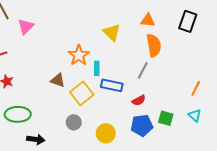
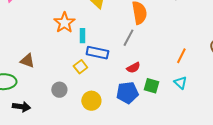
brown triangle: (58, 80) -> (27, 61), moved
yellow square: (82, 93) -> (80, 67), moved, size x0.6
red semicircle: (139, 100) -> (133, 68), moved

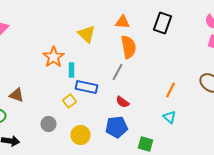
red semicircle: (133, 68) -> (122, 102), turned 64
green square: (151, 86) -> (146, 144), moved

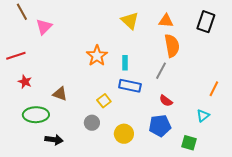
yellow triangle: (86, 34) -> (130, 21), moved
cyan rectangle: (72, 70) -> (125, 63), moved
yellow square: (70, 101) -> (104, 101), moved
cyan triangle: (170, 117) -> (203, 116), moved, turned 40

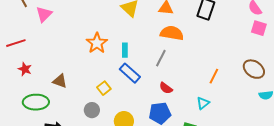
orange semicircle: (172, 46) -> (172, 33), turned -70
blue rectangle: (130, 86) -> (130, 73), turned 30

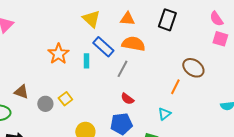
brown ellipse: (254, 69) -> (193, 68), moved
blue rectangle: (130, 73) -> (103, 47), moved
gray circle: (92, 110) -> (45, 104), moved

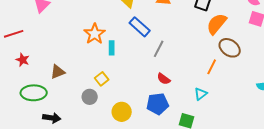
orange semicircle: (133, 44) -> (217, 24), moved, turned -60
cyan rectangle: (86, 61) -> (112, 48), moved
brown triangle: (21, 92) -> (58, 72), turned -42
gray circle: (45, 104) -> (90, 97), moved

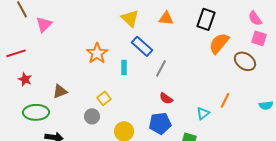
cyan rectangle: (112, 48) -> (124, 67), moved
brown ellipse: (230, 48) -> (245, 61), moved
orange line: (212, 67) -> (225, 100), moved

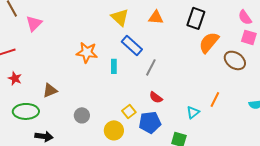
orange star: (97, 53) -> (87, 52), turned -30
yellow square: (104, 98) -> (129, 111), moved

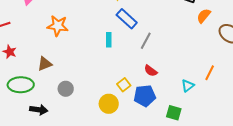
orange semicircle: (209, 42) -> (204, 16), size x0.7
orange star: (87, 52) -> (58, 26), moved
gray circle: (82, 115) -> (66, 89), moved

